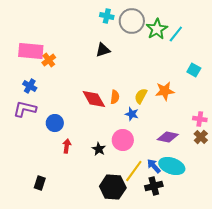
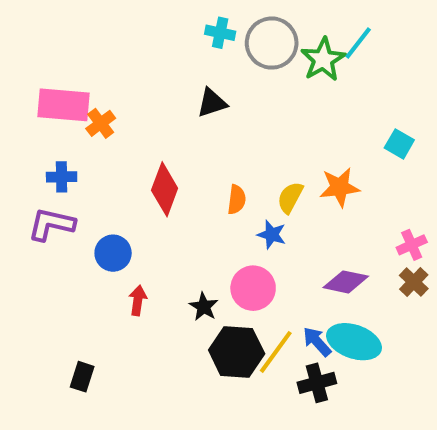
cyan line: (176, 34) -> (358, 43), moved
blue cross: (30, 86) -> (62, 177), turned -32
red diamond: (94, 99) -> (165, 189), moved, turned 50
pink cross: (200, 119) -> (412, 245), turned -32
black hexagon: (113, 187) -> (237, 352), moved

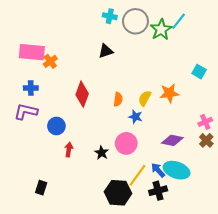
black hexagon: (237, 352) -> (118, 193), moved

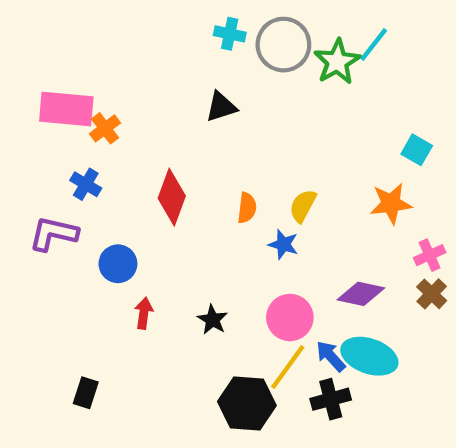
blue cross: (31, 88) -> (86, 184), moved, turned 32
orange star: (169, 93) -> (391, 204), moved
pink circle: (126, 143) -> (290, 317), moved

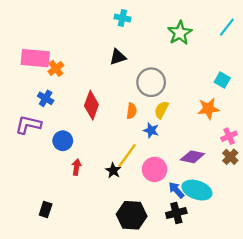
gray circle: (283, 45) -> (151, 82), moved
cyan line: (374, 45) -> (227, 27), moved
yellow line: (288, 367) -> (127, 156), moved

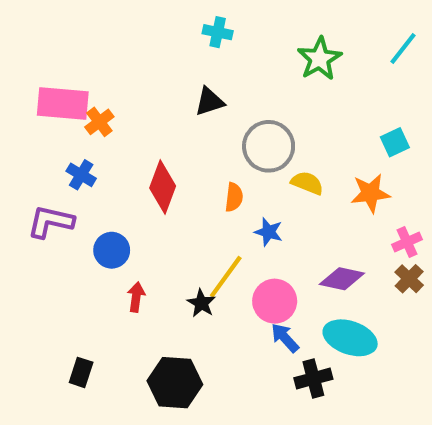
cyan square: (222, 80) -> (395, 142), turned 35
yellow semicircle: (161, 110) -> (307, 183), moved, turned 84
blue arrow: (176, 190) -> (285, 338), moved
black hexagon: (132, 215) -> (175, 383), moved

